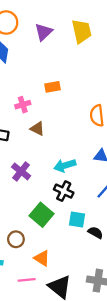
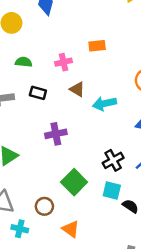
cyan arrow: (65, 165) -> (104, 104), moved
purple cross: (21, 171) -> (56, 134), turned 36
black cross: (64, 191) -> (113, 160), moved, turned 30

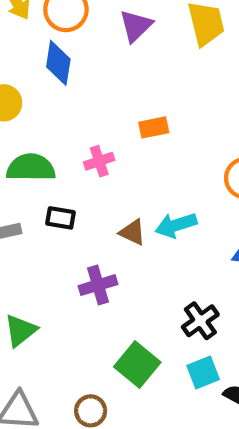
green semicircle: (24, 62) -> (31, 168), size x1.6
brown triangle: (77, 89) -> (132, 232), moved
cyan square: (112, 191) -> (203, 372), turned -30

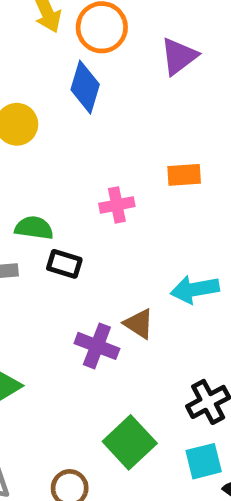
green semicircle: (31, 168) -> (34, 228), moved, size x0.7
brown triangle: (132, 232) -> (139, 324), moved
purple cross: (98, 285) -> (97, 346), turned 30

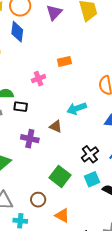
purple cross: (97, 346) -> (30, 139), moved

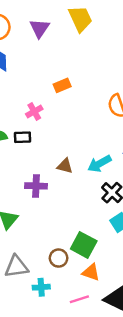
black rectangle: (21, 107) -> (22, 137), moved
cyan arrow: (77, 108) -> (99, 164), moved
green square: (60, 176) -> (84, 245), moved

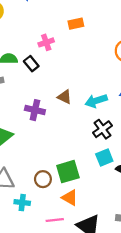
black rectangle: (22, 137) -> (31, 64), turned 42
green square: (84, 245) -> (68, 172), turned 35

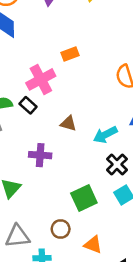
pink cross: (46, 42) -> (41, 79), size x1.6
brown triangle: (65, 97) -> (68, 123), moved
green square: (68, 172) -> (84, 198), moved

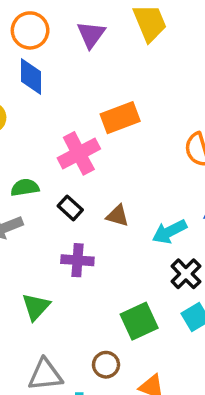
orange rectangle: (70, 54) -> (120, 118), size x1.5
black rectangle: (28, 105) -> (70, 208), moved

